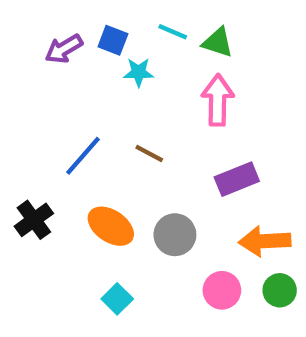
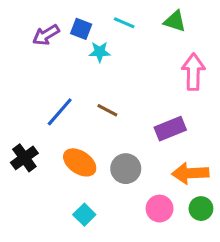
green triangle: (218, 42) -> (175, 21), moved
pink arrow: (218, 100) -> (193, 72), moved

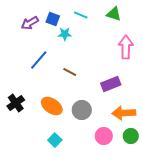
blue line: (60, 112) -> (39, 60), moved

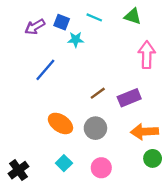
brown line: (70, 72) -> (98, 93), moved, turned -64
black cross: (16, 103) -> (19, 170), moved
pink circle: (104, 136) -> (101, 168), moved

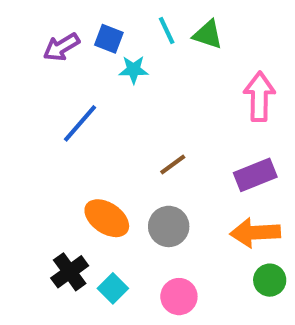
green triangle: (133, 16) -> (208, 35), moved
cyan line: (94, 17) -> (167, 31), turned 42
purple rectangle: (129, 98) -> (255, 175), moved
black cross: (19, 170) -> (70, 272), moved

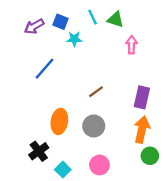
pink arrow: (259, 97) -> (132, 45), moved, size x0.7
purple rectangle: (255, 175) -> (142, 97), turned -55
orange ellipse: (107, 218) -> (59, 121), turned 65
orange arrow: (255, 233) -> (142, 129), turned 105
cyan square: (113, 288) -> (63, 170), moved

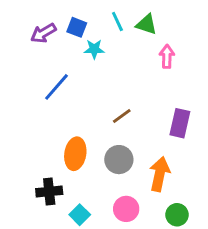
orange arrow: (142, 129) -> (160, 174), moved
black cross: (39, 151) -> (49, 191), turned 30
green circle: (150, 156) -> (177, 215), moved

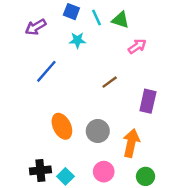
blue square: (77, 27) -> (71, 12), moved
pink arrow: (167, 56) -> (137, 46), turned 54
brown line: (122, 116) -> (110, 82), moved
orange ellipse: (75, 154) -> (62, 126), turned -35
black cross: (49, 191) -> (40, 170), moved

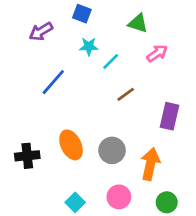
cyan line: (97, 18) -> (111, 62), moved, turned 70
black cross: (40, 170) -> (27, 156), moved

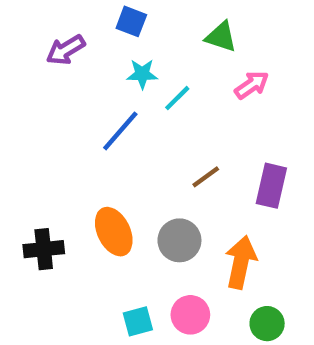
blue line: (53, 82) -> (120, 131), moved
brown line: (126, 94) -> (206, 177), moved
cyan square: (75, 202) -> (138, 321), moved, turned 30

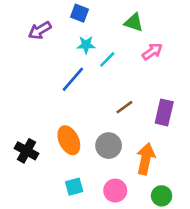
black cross: (44, 249) -> (26, 151), turned 35
cyan square: (138, 321) -> (74, 187), moved

